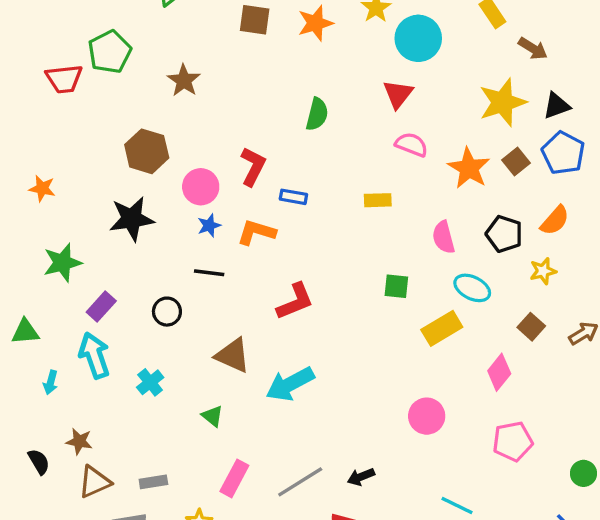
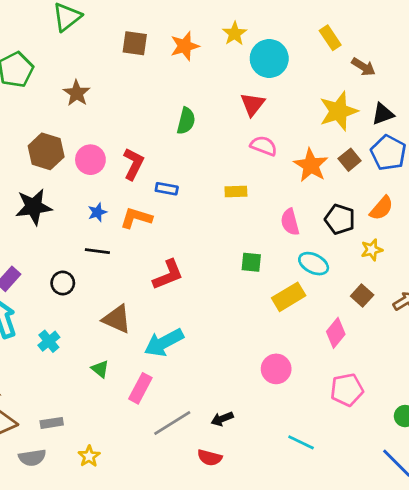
pink circle: (201, 187) -> (90, 160), moved
pink rectangle: (234, 478) -> (140, 388), moved

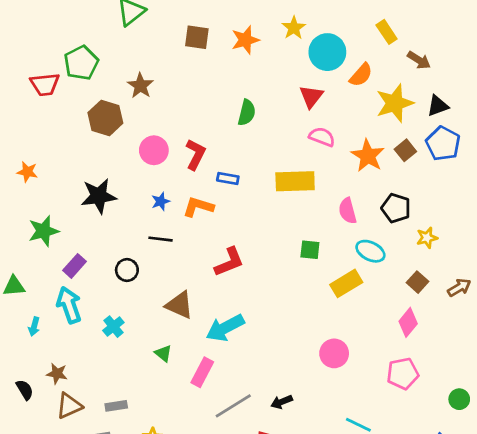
brown hexagon: (46, 151) -> (105, 118), moved
yellow rectangle: (236, 192) -> (295, 181), size x1.8
orange semicircle: (381, 208) -> (361, 75), moved
pink diamond: (336, 333) -> (408, 322), moved

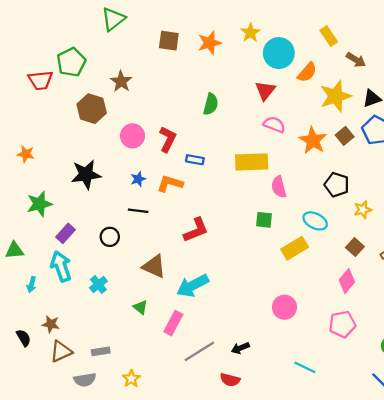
pink semicircle: (348, 211) -> (279, 187), moved

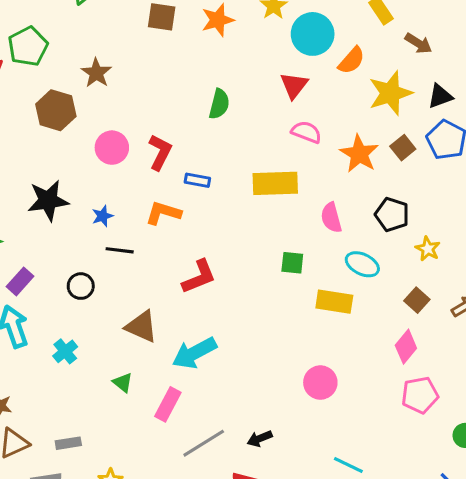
blue star: (138, 179) -> (103, 216), moved
pink semicircle: (279, 187) -> (331, 218), moved
yellow star: (363, 210) -> (428, 249), turned -30
yellow rectangle: (295, 248) -> (334, 302), turned 40
pink pentagon: (342, 324) -> (420, 395), moved

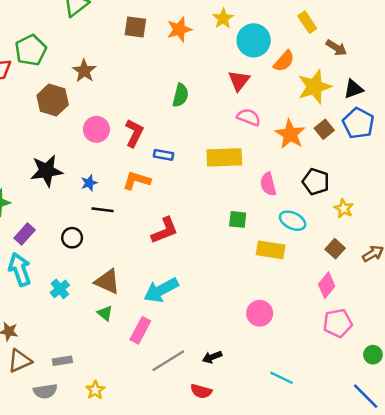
brown triangle: (141, 327) -> (107, 282), moved

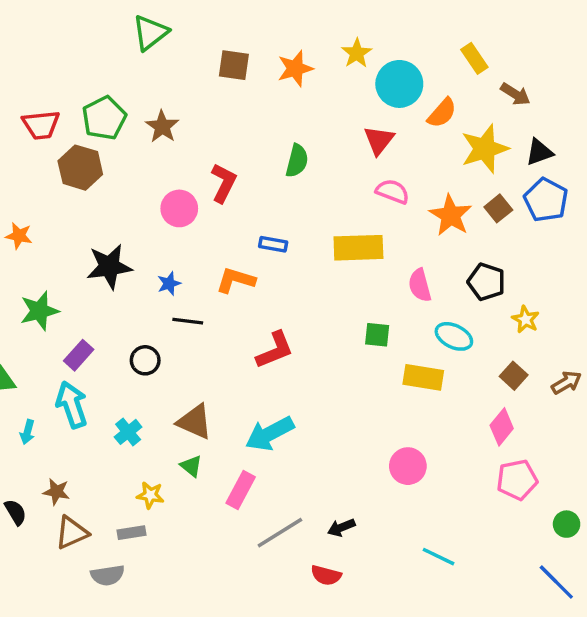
green pentagon: (31, 50) -> (104, 118), moved
brown hexagon: (53, 100) -> (80, 168), moved
red L-shape: (134, 133) -> (224, 183), moved
yellow star: (95, 390) -> (150, 495), moved, turned -30

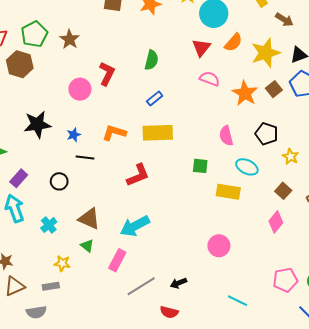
orange semicircle: (442, 113) -> (233, 42), moved
blue rectangle: (273, 244) -> (155, 98), moved, turned -49
yellow rectangle: (358, 248) -> (158, 133), moved
pink pentagon: (517, 480) -> (285, 280), moved

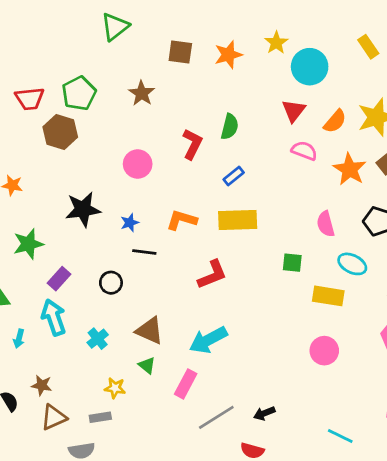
brown star: (70, 39) -> (142, 93), moved
orange semicircle: (233, 42) -> (335, 121), moved
red L-shape: (107, 74) -> (192, 144), moved
pink circle: (219, 246) -> (324, 351), moved

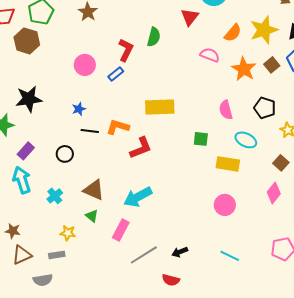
red triangle: (294, 111) -> (190, 17), moved
blue rectangle: (234, 176) -> (116, 74), moved
black star: (83, 209) -> (29, 99), moved
orange L-shape: (182, 220) -> (118, 127), moved
cyan line: (340, 436) -> (230, 256), moved

